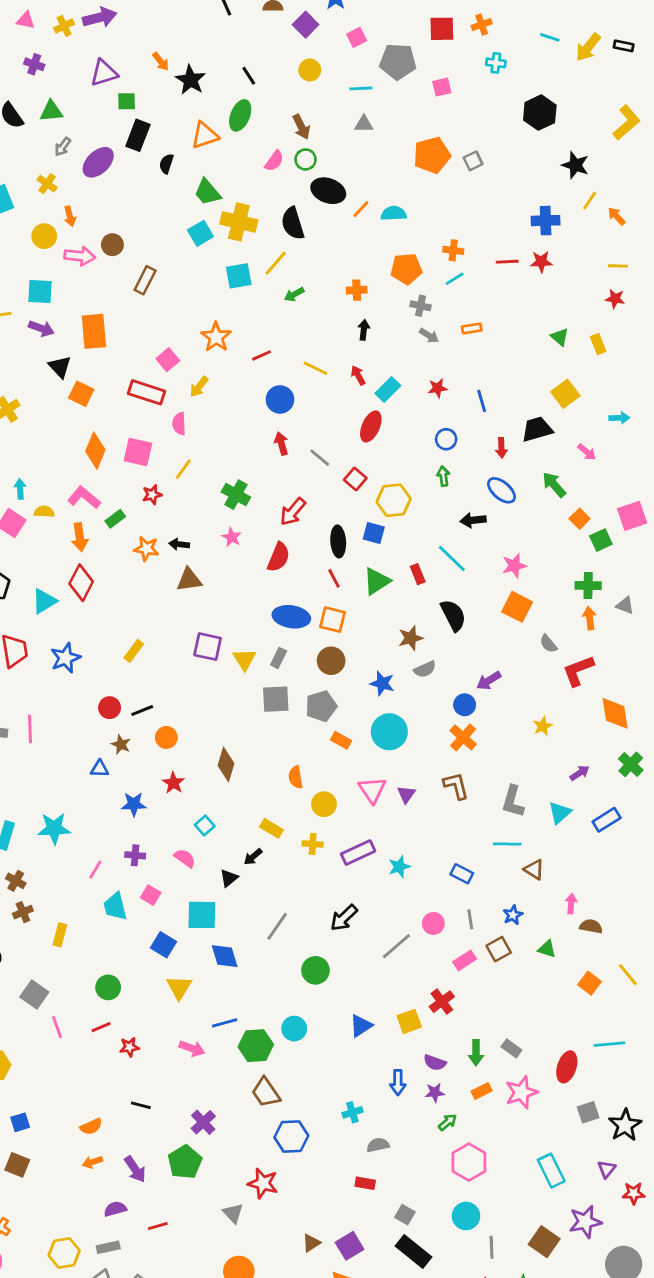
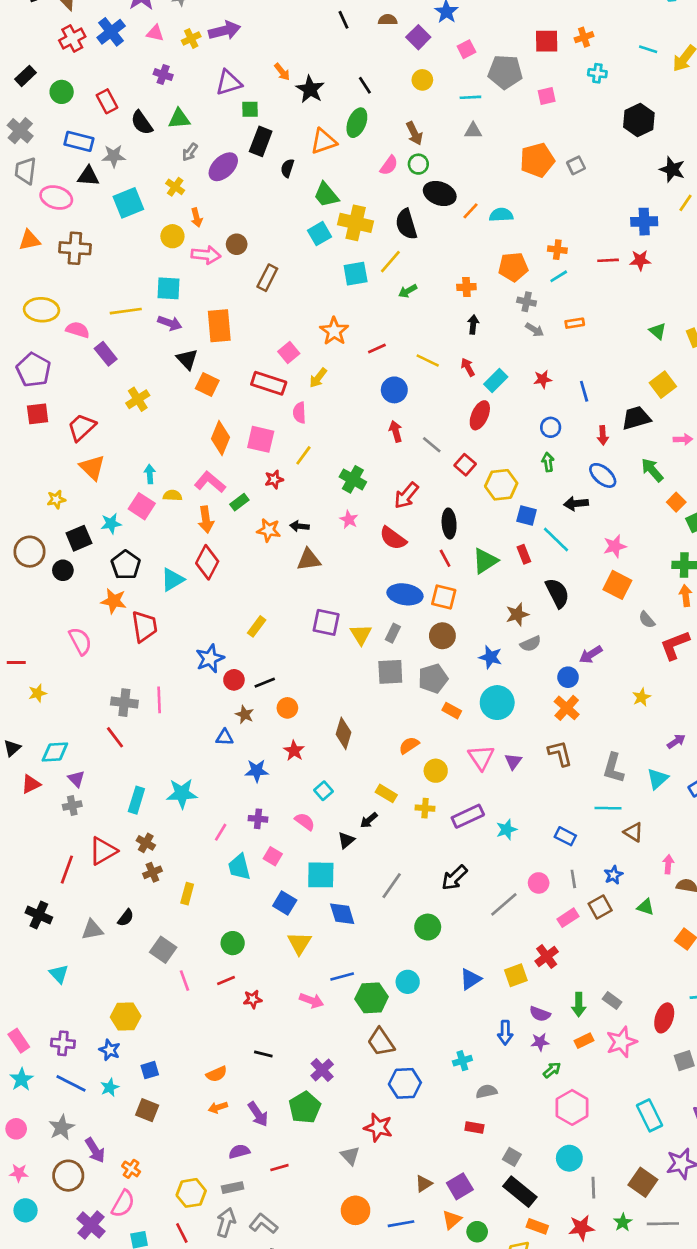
pink arrow: (587, 452) -> (683, 439), turned -42
blue square: (374, 533) -> (527, 516), moved
red semicircle: (279, 557) -> (393, 538), turned 104
blue star: (66, 658) -> (210, 658), moved
orange semicircle: (296, 777) -> (409, 745), turned 65

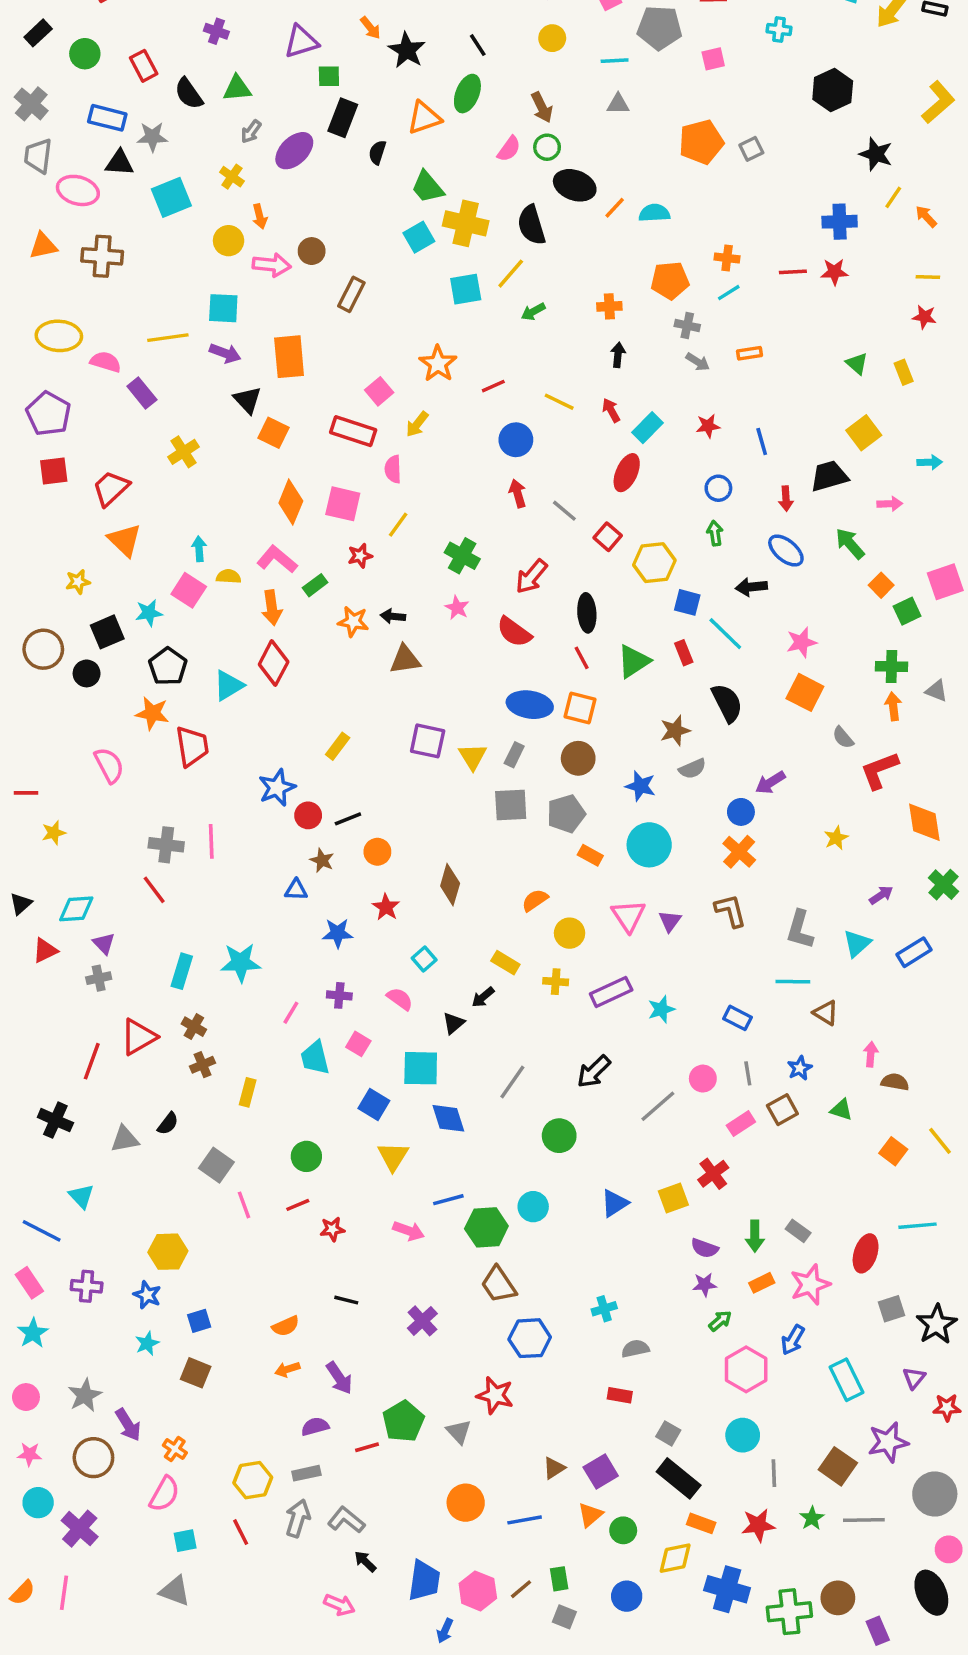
blue arrow: (505, 1033) -> (793, 1340), moved, turned 30
blue line: (71, 1083) -> (42, 1231), moved
green pentagon: (305, 1107) -> (403, 1421), moved
purple cross: (91, 1225) -> (80, 1529), moved

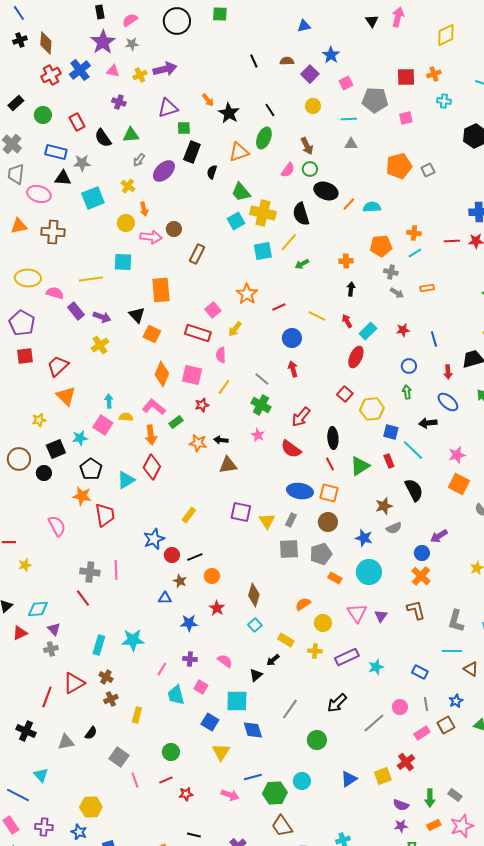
purple arrow: (225, 353) -> (102, 317), moved
gray line: (564, 511) -> (262, 379), moved
cyan square: (424, 959) -> (255, 625), moved

